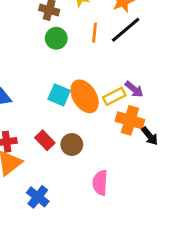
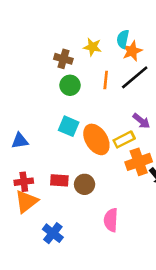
purple arrow: (134, 89) -> (141, 121), moved
cyan square: (59, 95) -> (69, 126), moved
orange cross: (130, 120) -> (139, 162), turned -35
red rectangle: (45, 140) -> (59, 180), turned -42

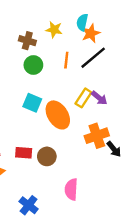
yellow rectangle: (124, 139) -> (83, 98), moved, turned -30
blue cross: (53, 233) -> (29, 205), moved

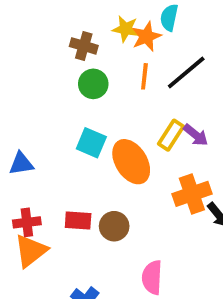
orange star: (91, 33) -> (146, 36), moved

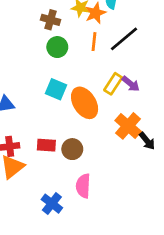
orange cross: (192, 194) -> (128, 126), turned -30
pink semicircle: (152, 277) -> (83, 186), moved

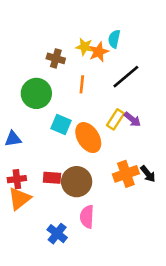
orange line: (94, 42) -> (82, 84), moved
green circle: (57, 47) -> (36, 93), moved, size x1.5
orange cross: (128, 126) -> (126, 174), moved, turned 30
brown circle: (72, 149) -> (77, 182), size x1.5

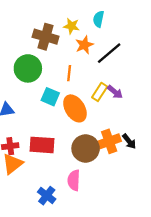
orange star: (99, 52) -> (84, 45), moved
brown cross: (56, 58) -> (46, 37), size x1.5
orange line: (82, 84) -> (69, 73), moved
red rectangle: (52, 178) -> (42, 145), size x1.5
brown circle: (77, 182) -> (86, 148), moved

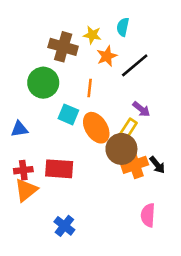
yellow rectangle: (100, 92) -> (128, 129), moved
brown circle: (86, 148) -> (121, 149), moved
pink semicircle: (74, 180) -> (148, 215), moved

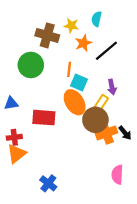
purple arrow: (141, 109) -> (112, 87), turned 40
cyan square: (68, 114) -> (79, 83), moved
red rectangle: (59, 169) -> (44, 118), moved

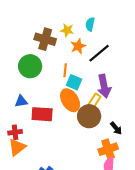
purple arrow: (112, 87) -> (104, 86), size x1.6
blue triangle: (11, 103) -> (21, 101), moved
orange cross: (106, 133) -> (108, 149), moved

